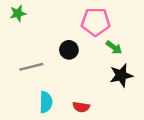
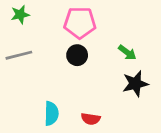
pink pentagon: (96, 22) -> (80, 23), moved
gray line: (31, 67) -> (19, 55), moved

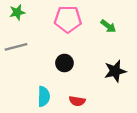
green arrow: (127, 52) -> (108, 26), moved
black circle: (77, 55) -> (64, 63), moved

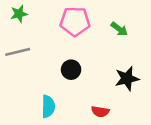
red semicircle: (77, 101) -> (100, 112), moved

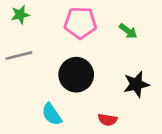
black circle: (71, 70) -> (76, 75), size x1.6
cyan semicircle: (48, 106) -> (52, 114), turned 145

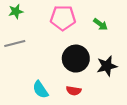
black circle: (76, 75) -> (76, 59), moved
red semicircle: (108, 120) -> (74, 91), moved

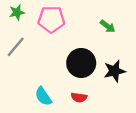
pink pentagon: (63, 18) -> (51, 19), moved
gray line: (15, 44) -> (16, 47), turned -36

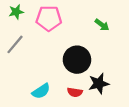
black star: (114, 71) -> (99, 84), moved
cyan semicircle: (43, 96) -> (41, 91), turned -90

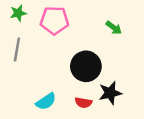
gray line: (15, 44) -> (17, 49), turned -30

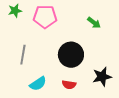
gray line: (17, 49) -> (23, 55), moved
black star: (110, 93) -> (102, 77), moved

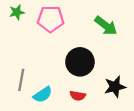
green arrow: (94, 23) -> (106, 26), size x1.5
gray line: (23, 55) -> (21, 80), moved

